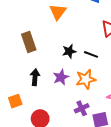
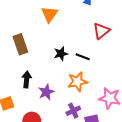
purple star: (61, 77) -> (46, 92), moved

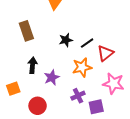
red triangle: (101, 31) -> (105, 53), moved
black line: (83, 57) -> (87, 43), turned -56

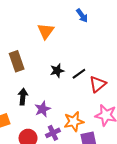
orange star: (82, 67) -> (74, 122), moved
purple cross: (78, 96) -> (53, 133), moved

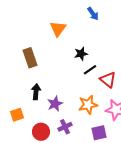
black star: (57, 71) -> (81, 54), moved
red triangle: (98, 84) -> (108, 80), turned -42
orange star: (74, 122) -> (88, 105), moved

